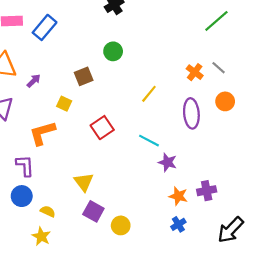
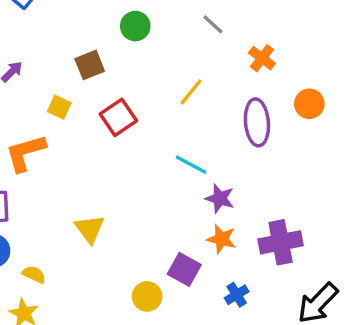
gray line: (219, 68) -> (213, 24), moved
red square: (102, 128) -> (118, 117), moved
purple cross: (207, 191) -> (281, 242), size x1.4
orange star: (178, 196) -> (221, 239), moved
purple square: (93, 211) -> (184, 269), moved

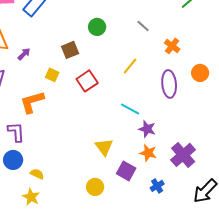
yellow triangle: (90, 229) -> (104, 147), moved
purple cross: (281, 242) -> (183, 155), turned -30
yellow circle: (147, 296) -> (95, 187), moved

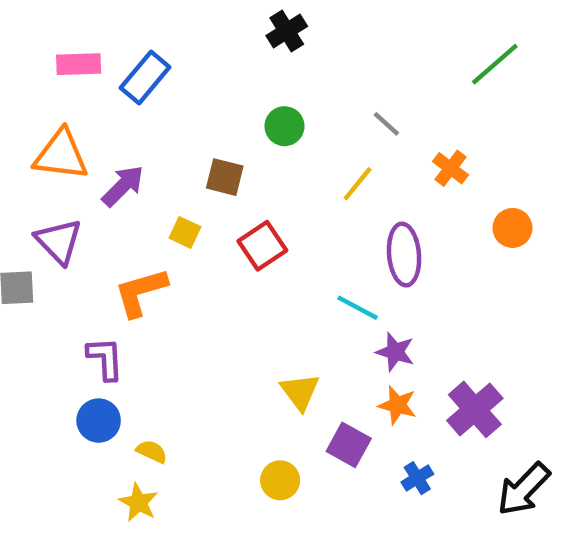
brown square: (70, 50) -> (225, 177), turned 36
purple arrow: (24, 54) -> (123, 186), size x1.5
yellow line: (130, 66) -> (358, 184), moved
purple ellipse: (169, 84) -> (404, 255), moved

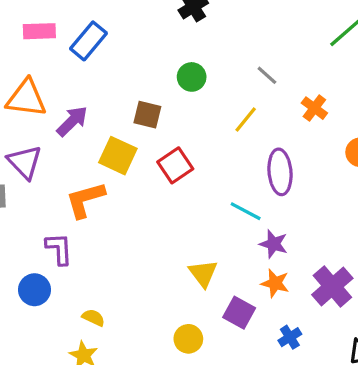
yellow square: (185, 232) -> (118, 156), size x1.6
blue circle: (99, 421) -> (34, 290), moved

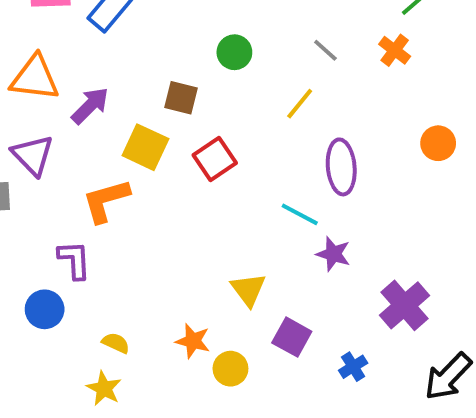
orange cross: (314, 108) -> (395, 50), moved
orange star: (275, 283) -> (193, 341), moved

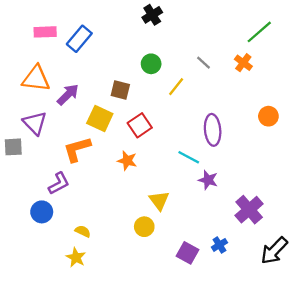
yellow line: (300, 104) -> (176, 87), moved
purple L-shape: (74, 260) -> (59, 183), turned 65
purple square: (292, 337) -> (188, 253), moved
orange star: (193, 341) -> (127, 161), moved
yellow circle: (230, 369) -> (144, 227), moved

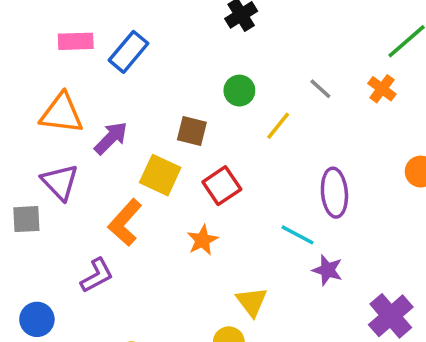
orange L-shape: (77, 149) -> (125, 223), turned -32
orange star: (127, 161) -> (202, 240), turned 30
blue circle: (42, 212) -> (37, 319), moved

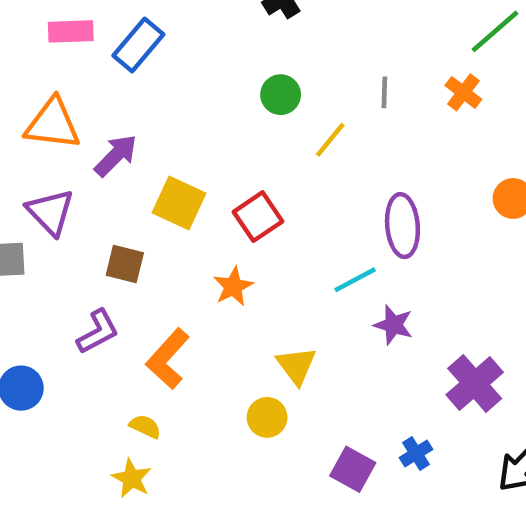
gray line: (320, 89) -> (384, 92), turned 50
brown square: (192, 131) -> (125, 264), moved
orange L-shape: (125, 223) -> (168, 359), moved
cyan line: (297, 235) -> (355, 280), turned -56

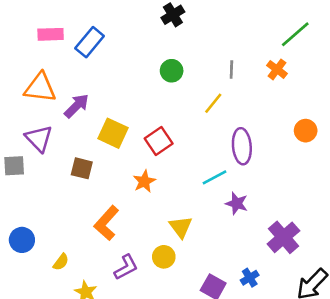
yellow line: (330, 140) -> (213, 103), moved
purple L-shape: (98, 332) -> (126, 267), moved
yellow semicircle: (145, 426) -> (61, 262), moved, turned 102

